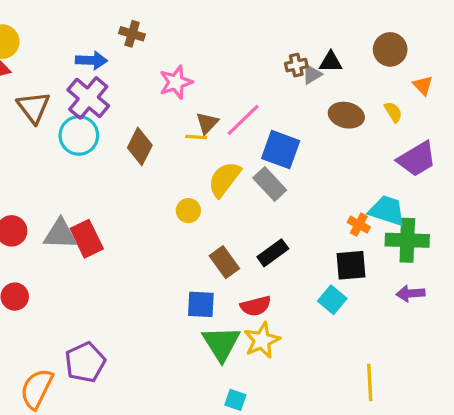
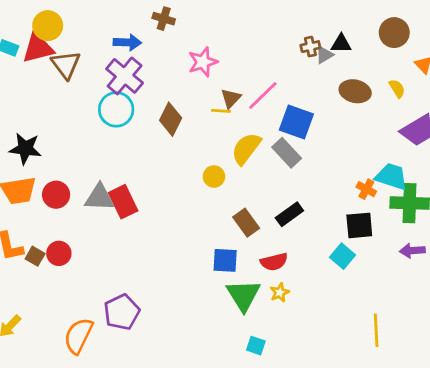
brown triangle: (34, 107) -> (66, 65), moved
yellow star: (262, 340) -> (280, 292), size x0.6

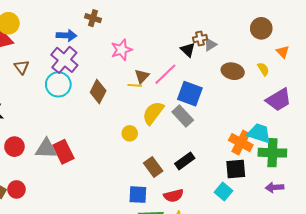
black triangle: (341, 44) -> (188, 50), moved, turned 42
brown triangle: (66, 65) -> (22, 67), moved, size x0.7
orange cross: (366, 189) -> (241, 143), size x1.6

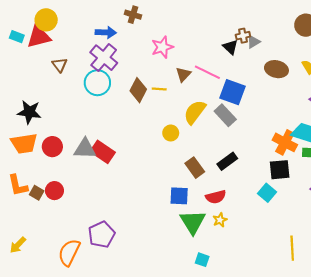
pink line: (165, 74) -> (207, 72), turned 70
yellow line: (135, 85) -> (159, 89), moved
red rectangle: (63, 152) -> (103, 152), turned -30

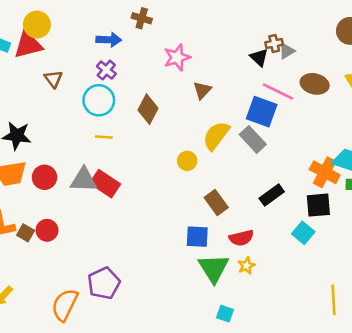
purple cross: (104, 58) -> (106, 70), size x0.6
pink line: (207, 72) -> (278, 91), moved
yellow line: (159, 89) -> (104, 137), moved
black rectangle: (227, 161) -> (272, 195), moved

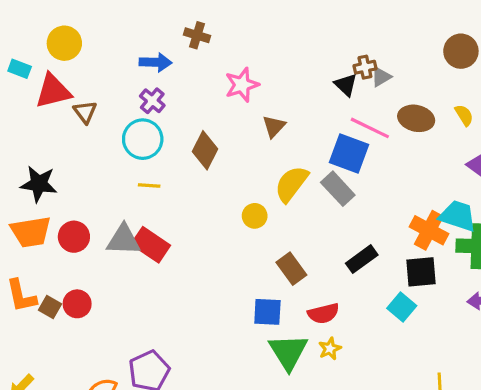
red triangle: (28, 45) -> (53, 91), moved

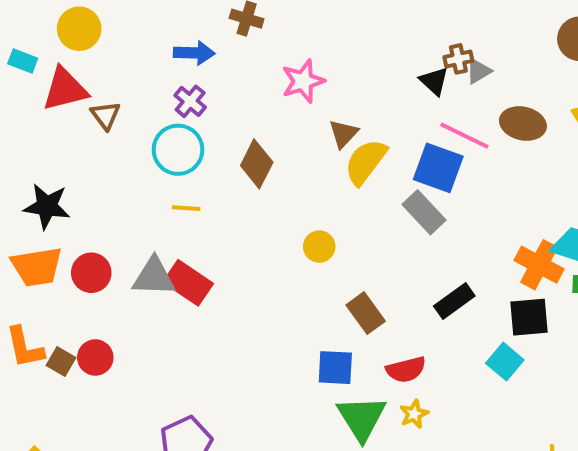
yellow semicircle: (291, 184) -> (366, 162), moved

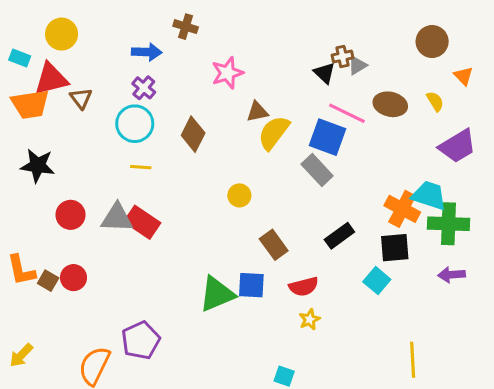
brown triangle: (343, 134) -> (257, 112), turned 35
orange trapezoid: (37, 267) -> (30, 104), moved
green triangle: (362, 418) -> (217, 294), moved, turned 39

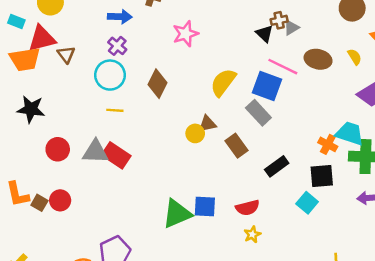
brown triangle: (257, 112) -> (207, 124), moved
orange cross: (402, 209) -> (328, 144), size x0.7
brown rectangle: (274, 245) -> (237, 146), moved

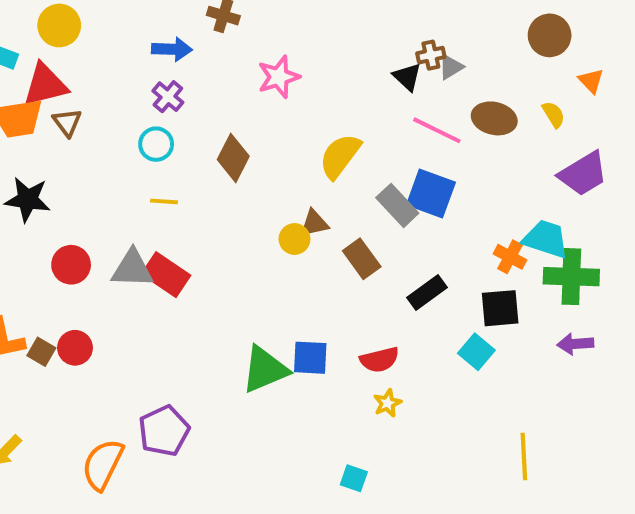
brown triangle: (66, 54) -> (67, 122), moved
cyan circle: (110, 75) -> (156, 144), size x0.7
blue square: (267, 86) -> (431, 194), moved

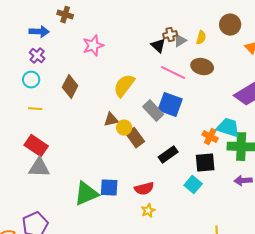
yellow semicircle: (554, 114) -> (201, 38), moved, turned 48
yellow circle: (294, 239) -> (124, 128), moved
gray triangle: (132, 269) -> (39, 168), moved

